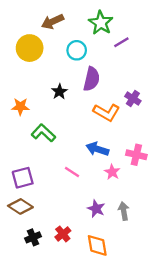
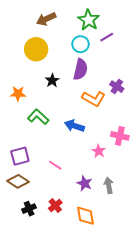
yellow circle: (30, 48) -> (36, 49), moved
cyan circle: (77, 50) -> (80, 44), moved
blue arrow: (97, 149) -> (74, 126), moved
pink line: (72, 172) -> (55, 165), moved

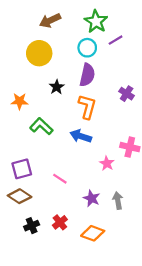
orange L-shape: (94, 99) -> (87, 107), moved, turned -105
orange diamond: (86, 216) -> (93, 233), turned -60

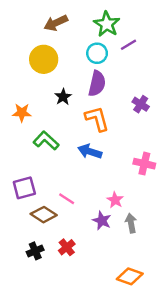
orange L-shape: (87, 107) -> (97, 119), turned -30
pink star: (107, 163) -> (115, 200), moved
brown diamond: (20, 196) -> (44, 215), moved
orange diamond: (93, 233) -> (130, 276), moved

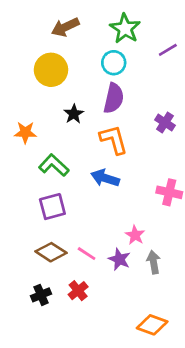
purple line: (129, 45) -> (168, 50), moved
purple square: (24, 188) -> (52, 207), moved
pink line: (67, 199) -> (87, 254), moved

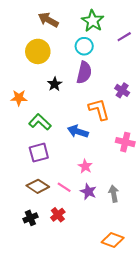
brown arrow: (65, 27) -> (48, 20), turned 54
orange L-shape: (114, 140) -> (99, 109), moved
pink star: (135, 235) -> (85, 166), moved

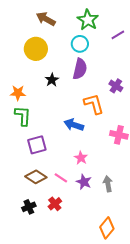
green L-shape: (40, 122) -> (23, 116), moved, turned 50
orange diamond: (113, 240) -> (107, 228), turned -70

